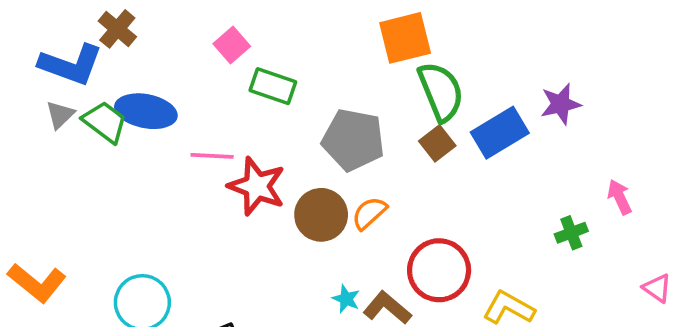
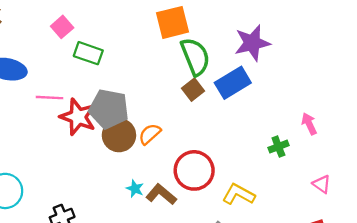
purple star: (561, 104) -> (252, 43), moved, size x1.4
gray pentagon: (353, 140) -> (109, 109), moved
pink triangle: (657, 288) -> (322, 184), moved

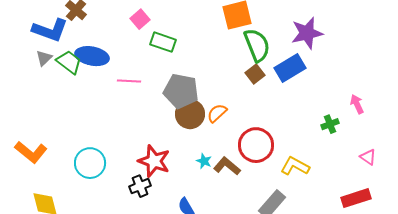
red star: (78, 117) -> (154, 161), moved

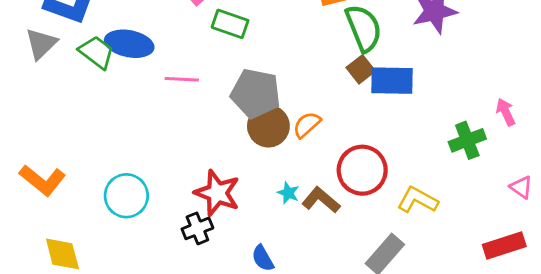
gray triangle: (44, 58) -> (41, 44), moved, size x1.4
blue rectangle: (290, 68) -> (392, 81), moved, turned 32
green cross: (330, 124) -> (467, 140), size x1.4

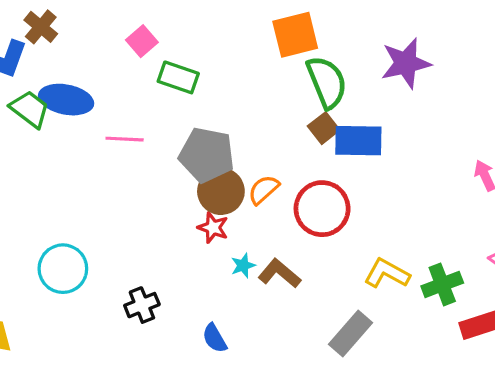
green cross: (467, 140) -> (442, 284), moved
red circle: (362, 170) -> (322, 209), moved
red star: (217, 193) -> (213, 228), moved, size x0.6
cyan star: (288, 193) -> (243, 265), turned 30

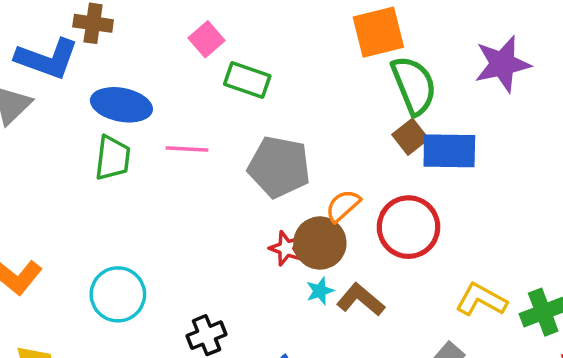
brown cross: (41, 27) -> (93, 23), turned -32
green trapezoid: (30, 109) -> (113, 158), moved, turned 60
brown circle: (221, 191) -> (320, 243), moved

